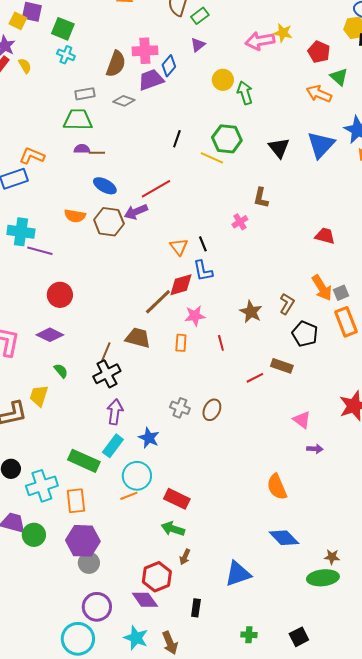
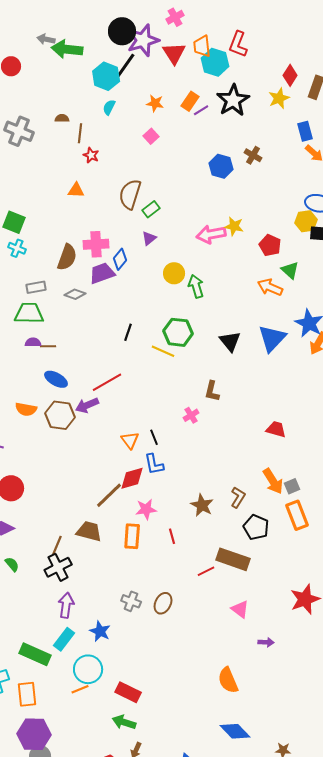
orange rectangle: (181, 343) -> (132, 536), size x1.4
brown rectangle: (282, 366) -> (233, 559), size x1.5
pink triangle: (302, 420) -> (240, 609), moved

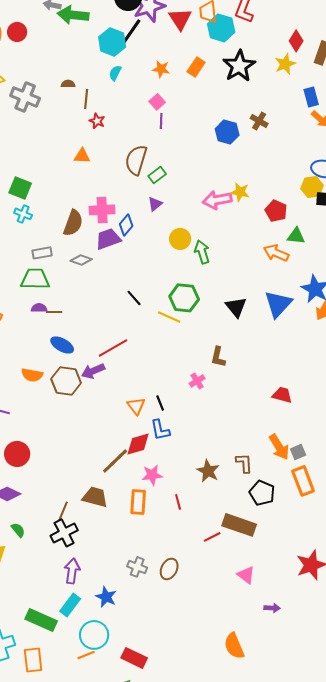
purple line: (201, 110) -> (161, 121), moved, turned -56
green triangle: (290, 270) -> (296, 236), turned -36
black line: (128, 332) -> (134, 298), turned -60
brown L-shape: (238, 497) -> (244, 463), turned -35

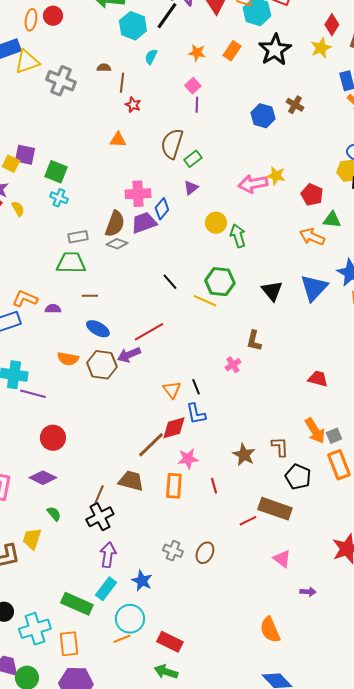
cyan hexagon: (112, 42) -> (133, 26), moved
brown semicircle: (73, 223) -> (115, 224), moved
purple semicircle: (39, 308) -> (53, 309), moved

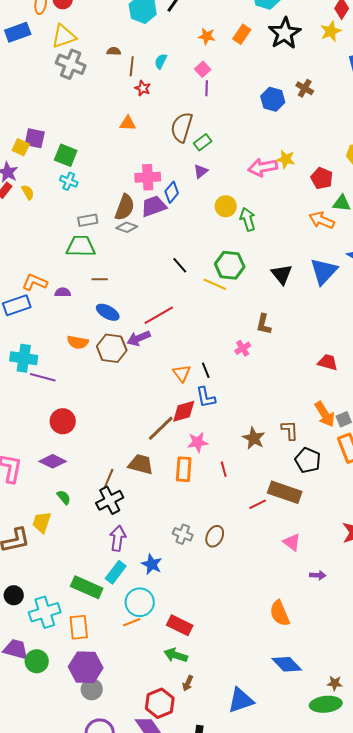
cyan semicircle: (151, 57) -> (161, 61), moved
yellow triangle: (27, 62) -> (64, 36), moved

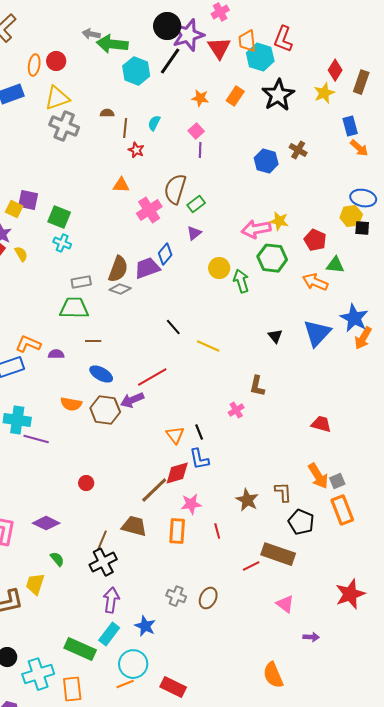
pink cross: (148, 177) -> (149, 210), moved, turned -30
green hexagon: (230, 265) -> (272, 258), moved
black triangle: (282, 274) -> (275, 336), size x0.7
red circle: (63, 421) -> (86, 483), moved, size x0.6

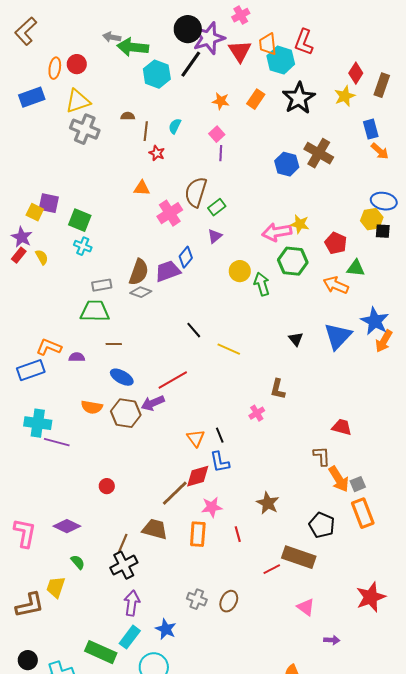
brown cross: (298, 150) -> (319, 153), size x1.6
brown L-shape: (283, 492) -> (322, 456), moved

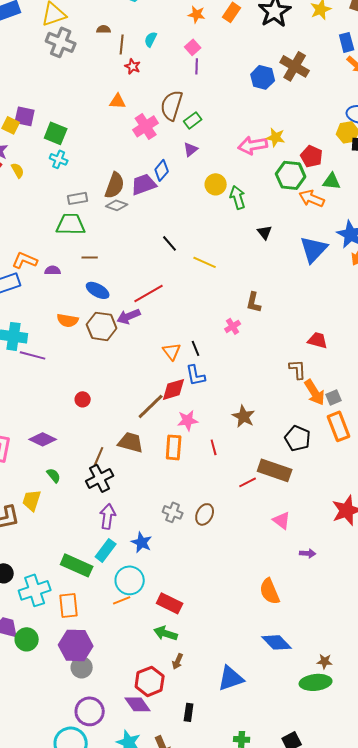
green hexagon: (293, 261) -> (291, 175), moved
black triangle: (296, 339) -> (265, 232), moved

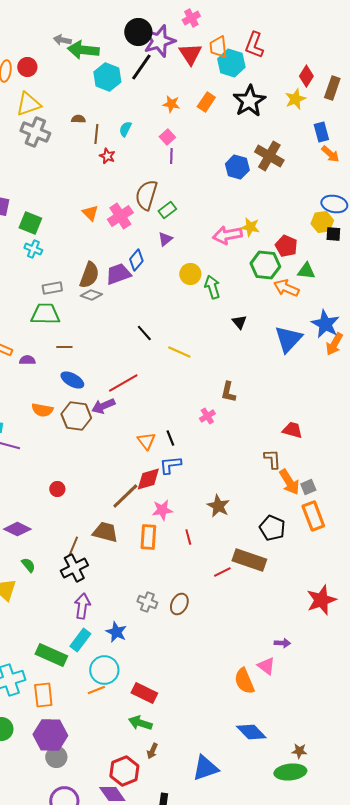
orange triangle: (118, 101) -> (90, 213), moved, turned 42
blue L-shape: (196, 375) -> (170, 465), turned 95
pink triangle: (282, 520) -> (266, 666), moved

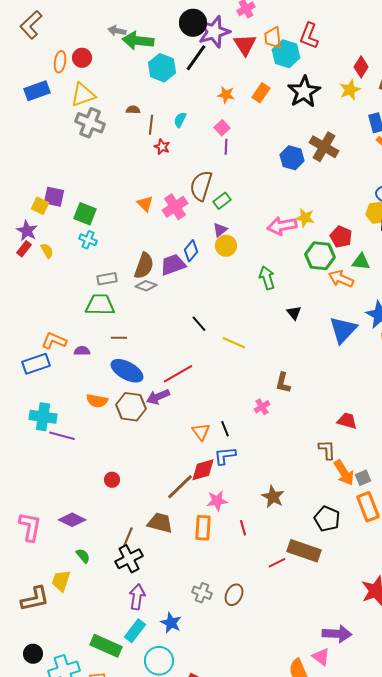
yellow circle: (190, 274) -> (226, 246), moved
blue ellipse: (72, 380) -> (127, 371), size x1.4
purple arrow: (282, 643) -> (337, 634), size x1.8

